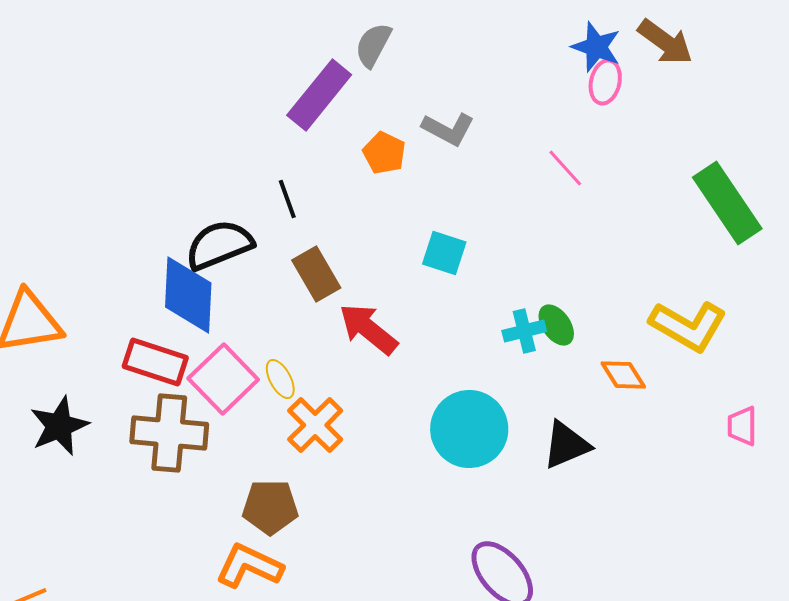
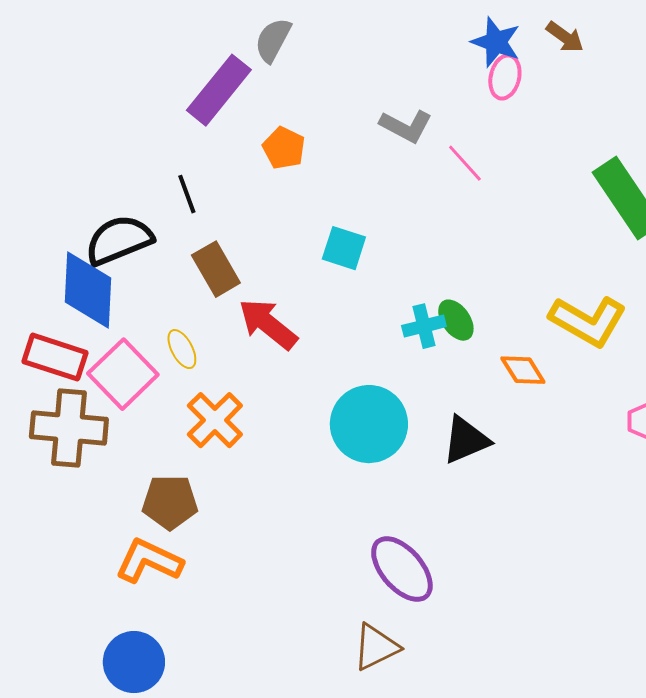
brown arrow: (665, 42) -> (565, 37), size x0.7
gray L-shape: (448, 129) -> (406, 126), moved
yellow ellipse: (280, 379) -> (182, 349), moved

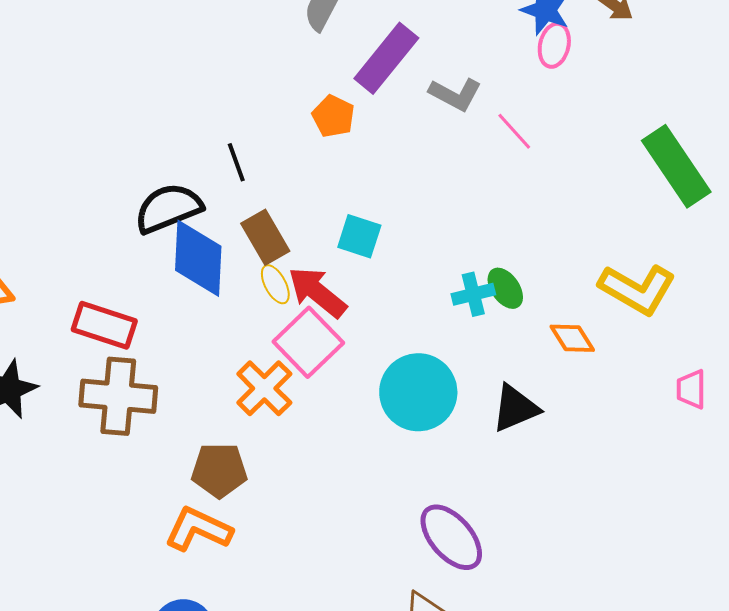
purple rectangle: (219, 90) -> (386, 58), moved
cyan square: (344, 248) -> (359, 236), moved
blue diamond: (88, 290) -> (198, 258), moved
yellow ellipse: (182, 349) -> (275, 284), moved
pink square: (123, 374) -> (308, 342), moved

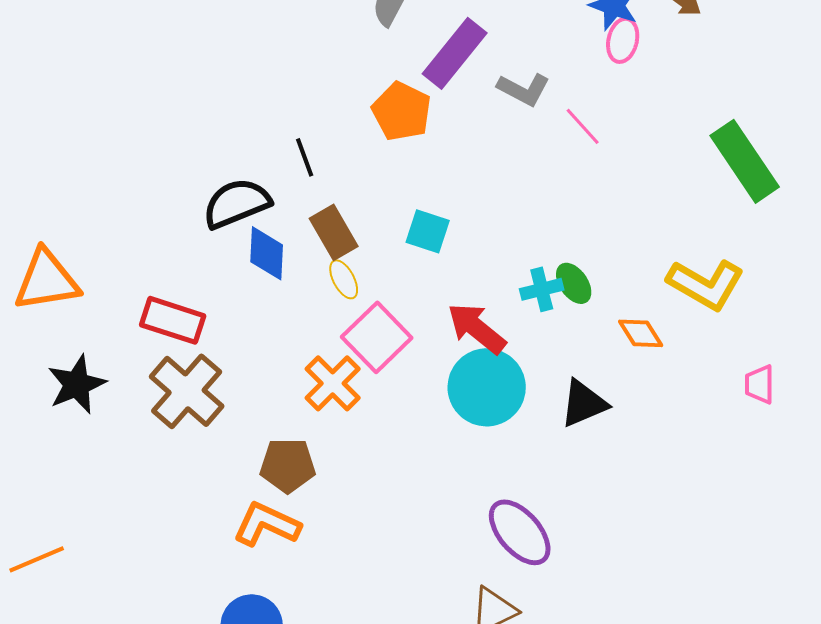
orange pentagon: (333, 116) -> (402, 111), size x1.4
blue diamond: (198, 258) -> (267, 253), size x0.7
red arrow: (317, 292) -> (477, 328), moved
brown cross: (118, 396) -> (187, 391), turned 36

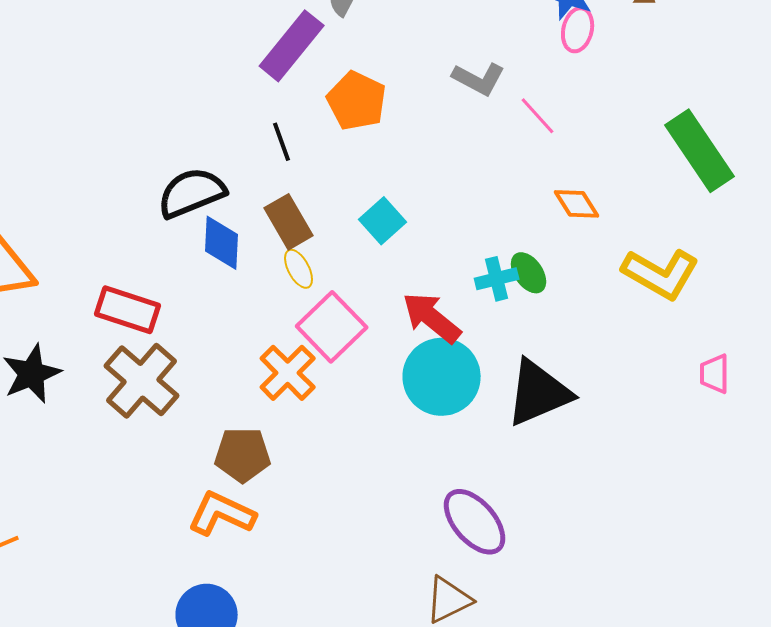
purple rectangle: (455, 53) -> (292, 46), moved
black line: (305, 157) -> (282, 142), moved
cyan square: (428, 231) -> (383, 221), turned 30
orange diamond: (641, 333) -> (577, 204), moved
black triangle: (584, 403) -> (539, 393), size x1.4

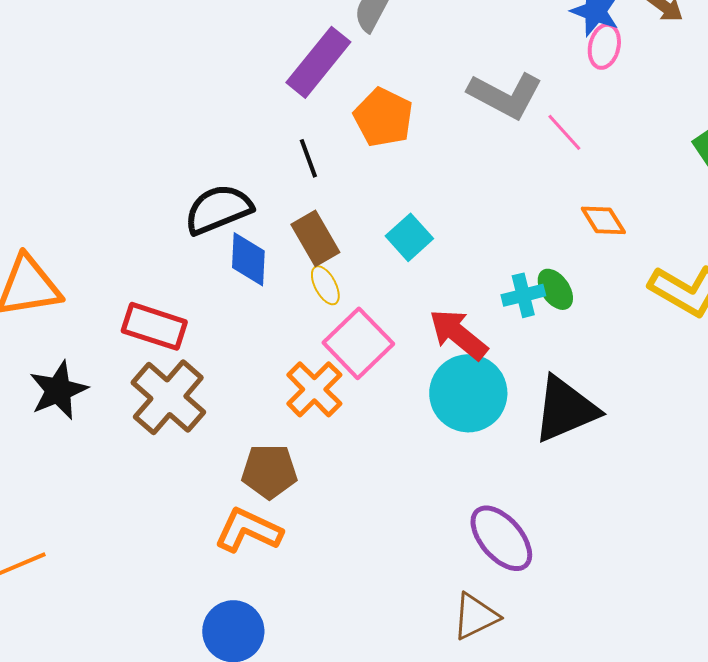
gray L-shape: (479, 79) -> (505, 95), size x1.4

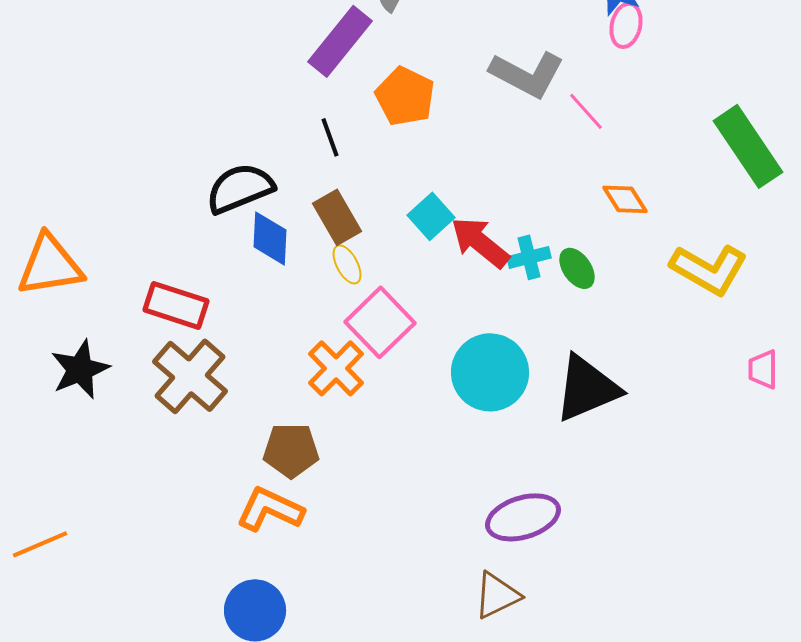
cyan cross: (523, 295) -> (529, 257), moved
red arrow: (458, 334) -> (480, 242), moved
purple ellipse: (501, 538) -> (523, 517), turned -66

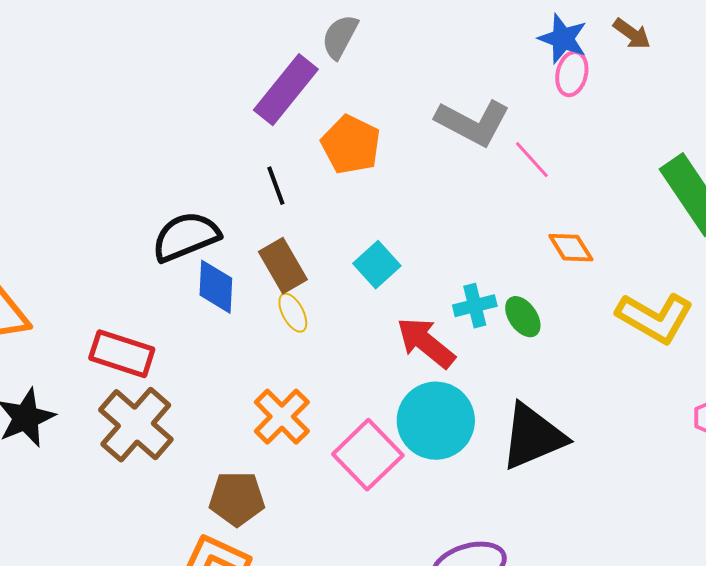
red arrow: (480, 242) -> (426, 343), moved
pink square: (380, 322) -> (368, 455), moved

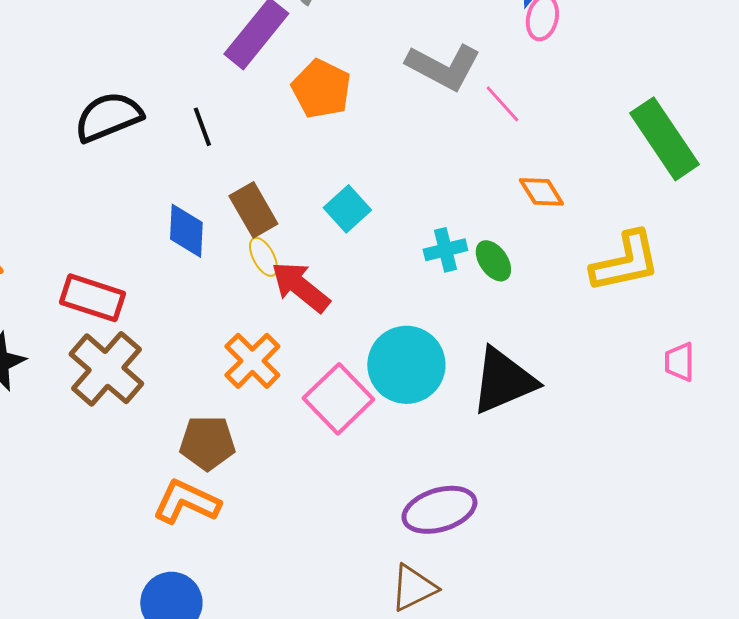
black line: (276, 186) -> (202, 127), moved
black semicircle: (186, 237) -> (108, 117), moved
yellow L-shape: (655, 318) -> (625, 262), turned -42
red arrow: (426, 343) -> (300, 287), moved

